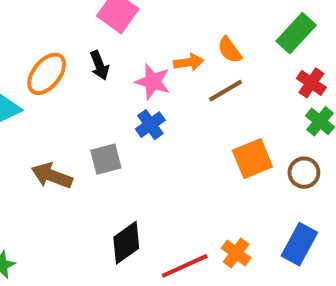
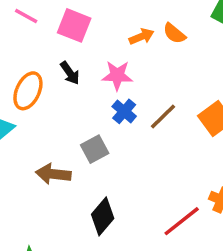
orange arrow: (189, 62) -> (141, 36), moved
brown line: (226, 91) -> (163, 116), moved
black diamond: (126, 243) -> (103, 216), moved

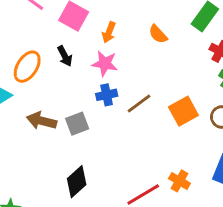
orange arrow: (141, 36) -> (109, 32), moved, turned 126
blue cross: (124, 111) -> (107, 95), turned 30
brown arrow: (53, 174) -> (42, 121), moved

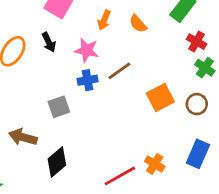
orange arrow: (109, 32) -> (104, 20), moved
brown line: (139, 103) -> (119, 71), moved
brown arrow: (42, 121) -> (23, 137), moved

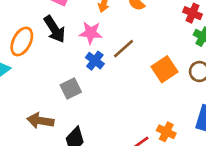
black arrow: (49, 42) -> (55, 29), size x1.5
blue cross: (88, 80) -> (95, 61), turned -36

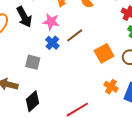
gray square: (71, 88) -> (33, 62), turned 35
orange cross: (166, 132) -> (111, 87), moved

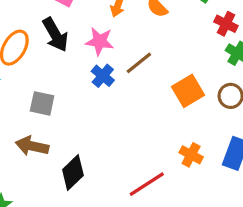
gray square: (33, 62) -> (42, 103), moved
orange cross: (111, 87) -> (191, 155), moved

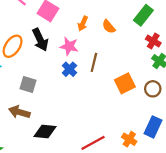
brown line: (139, 63) -> (94, 62), turned -42
orange cross: (191, 155) -> (129, 139), moved
black diamond: (73, 172) -> (45, 131), turned 45

